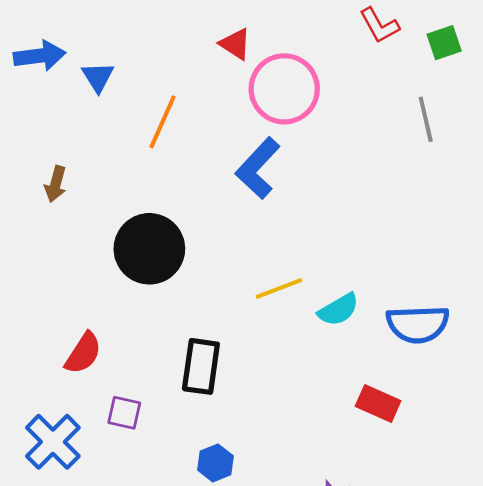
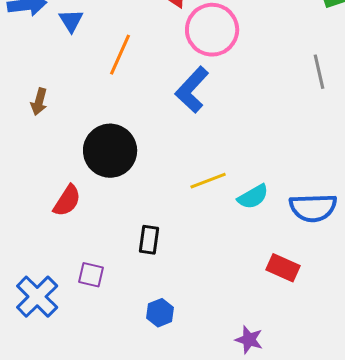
gray line: (426, 119) -> (319, 72), moved
red semicircle: (83, 353) -> (67, 201), moved
black rectangle: (201, 366) -> (149, 240), size x0.7

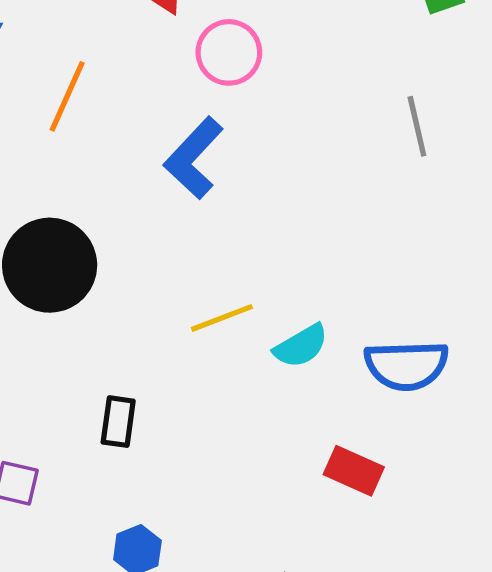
pink circle: (212, 30) -> (229, 52), size x0.7

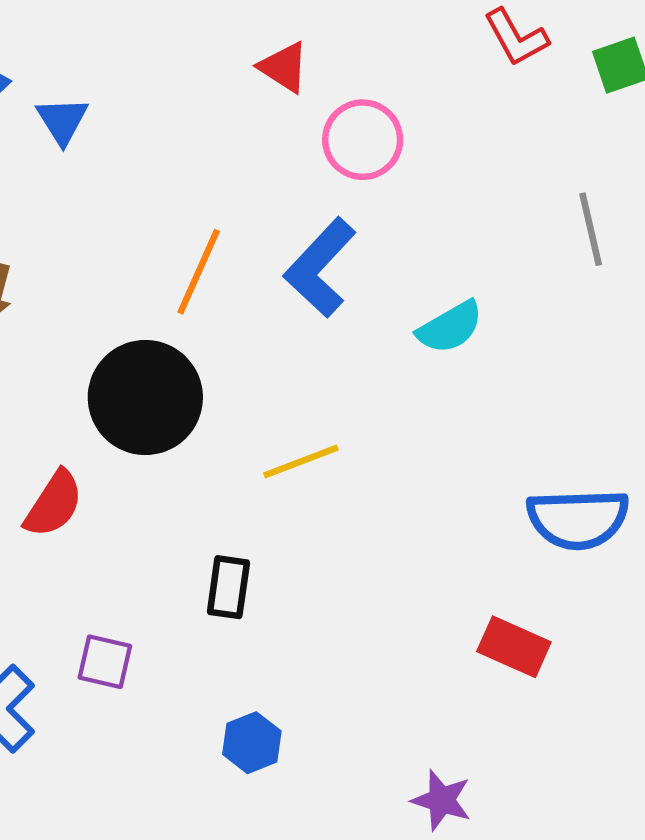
orange line: (67, 96) -> (199, 272), moved
yellow line: (222, 318) -> (301, 461), moved
cyan semicircle: (301, 346) -> (450, 327), moved

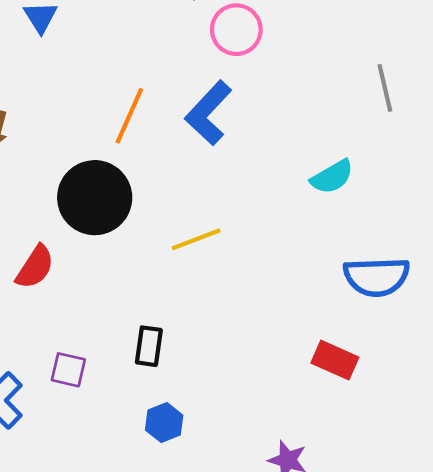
cyan semicircle: (450, 327) -> (332, 177), moved
black rectangle: (228, 587) -> (149, 346), moved

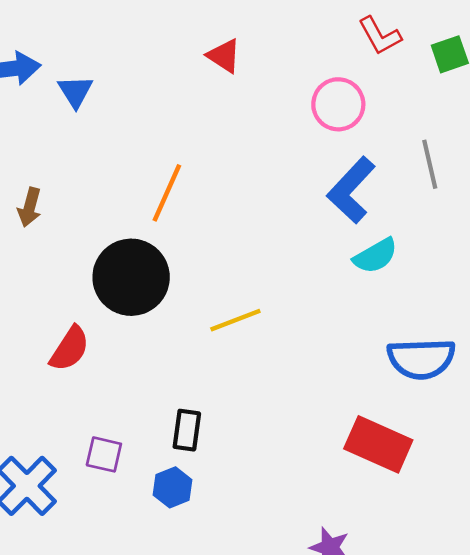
pink circle: (236, 30) -> (338, 104), moved
blue L-shape: (209, 113) -> (351, 190), moved
red rectangle: (335, 360) -> (378, 444), size x1.4
blue hexagon: (164, 423) -> (173, 487), moved

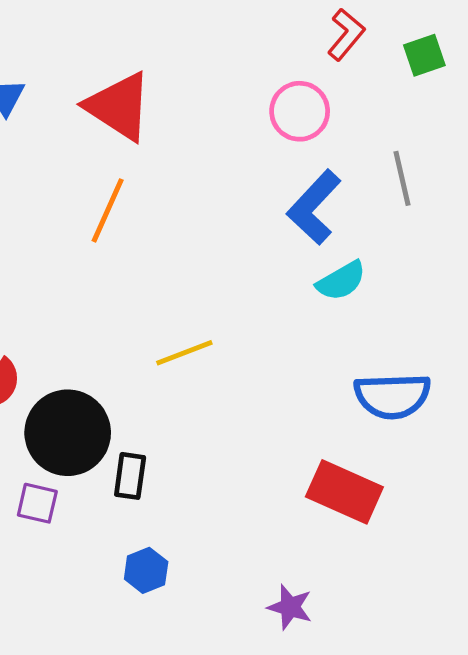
red L-shape: (380, 36) -> (346, 34), turned -111
red triangle: (224, 56) -> (119, 106), moved, size x1.8
black circle: (131, 277) -> (68, 433), moved
blue hexagon: (173, 487) -> (146, 570), moved

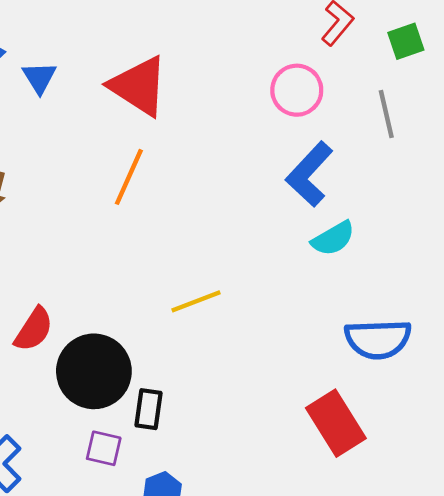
gray line: (402, 178) -> (386, 114), moved
red rectangle: (344, 492) -> (336, 423), turned 34
purple square: (37, 503) -> (104, 448), moved

